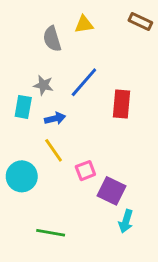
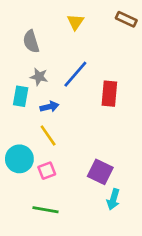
yellow triangle: (84, 24) -> (75, 22), turned -48
gray semicircle: (52, 39) -> (31, 41), moved
pink square: (85, 171) -> (47, 171), moved

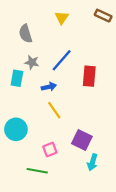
blue arrow: (49, 107) -> (49, 87), moved
yellow line: (48, 135) -> (54, 110), moved
pink square: (47, 171) -> (50, 150), moved

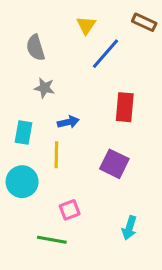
blue line: (62, 60) -> (105, 54), moved
cyan rectangle: (17, 78) -> (24, 133), moved
yellow line: (54, 110) -> (56, 155), moved, turned 36
purple square: (82, 140) -> (114, 164), moved

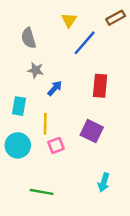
brown rectangle: (144, 22) -> (116, 18), turned -54
blue arrow: (68, 122) -> (55, 88), moved, turned -35
pink square: (70, 210) -> (56, 145), moved

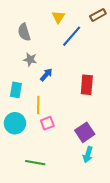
red rectangle: (100, 86) -> (87, 85), moved
purple square: (92, 131) -> (85, 132), moved, turned 30

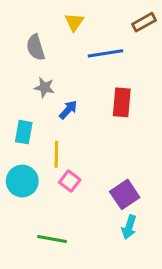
yellow triangle: (58, 17) -> (74, 22), moved
blue line: (72, 36) -> (105, 53), turned 40
red rectangle: (87, 85) -> (122, 102), moved
pink square: (47, 123) -> (70, 181), turned -32

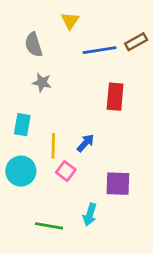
brown rectangle: (144, 22) -> (136, 42), moved
blue arrow: (68, 110) -> (86, 143), moved
purple square: (125, 194) -> (118, 184), turned 36
cyan arrow: (129, 227) -> (90, 215), moved

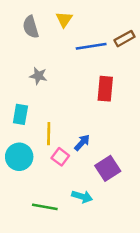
gray semicircle: (34, 45) -> (31, 27), moved
blue arrow: (86, 143) -> (82, 143), moved
purple square: (118, 184) -> (108, 168), turned -35
cyan arrow: (90, 215) -> (82, 197), turned -90

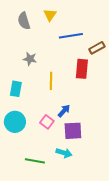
brown rectangle: (125, 39) -> (97, 48), moved
yellow line: (49, 134) -> (51, 81), moved
purple square: (108, 168) -> (73, 131), moved, turned 30

